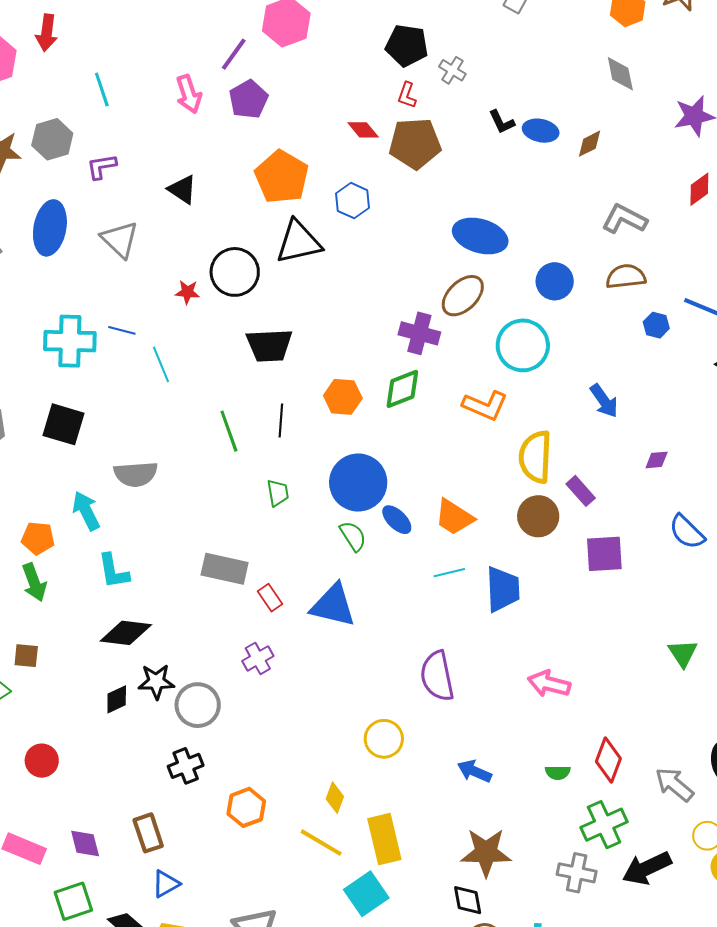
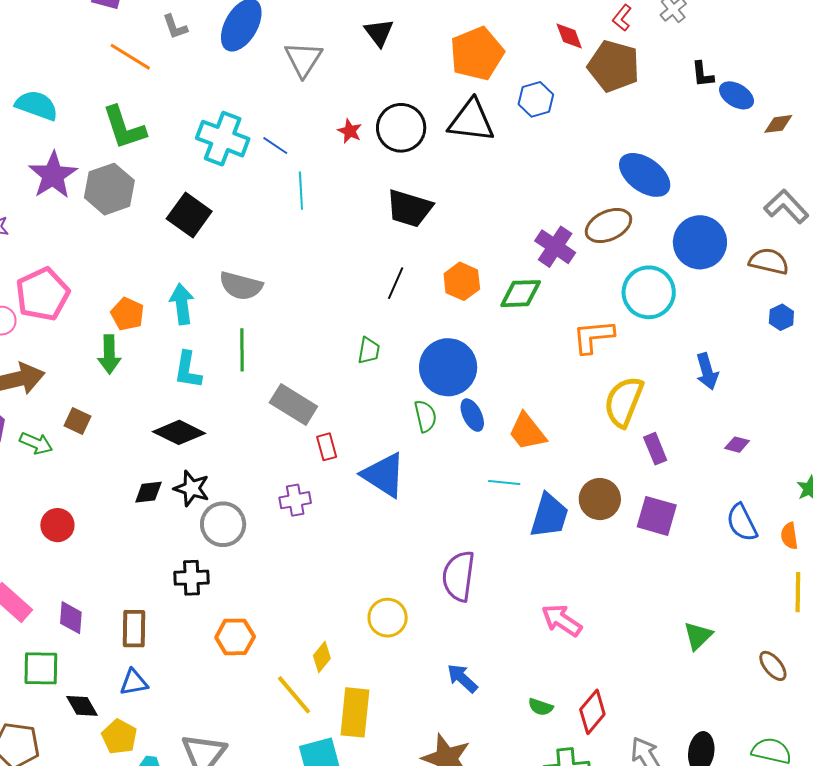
blue circle: (555, 281) -> (700, 242), size x1.4
orange L-shape: (485, 405) -> (593, 337), turned 132
green line: (229, 431) -> (242, 350), moved
brown circle: (538, 516) -> (600, 499), moved

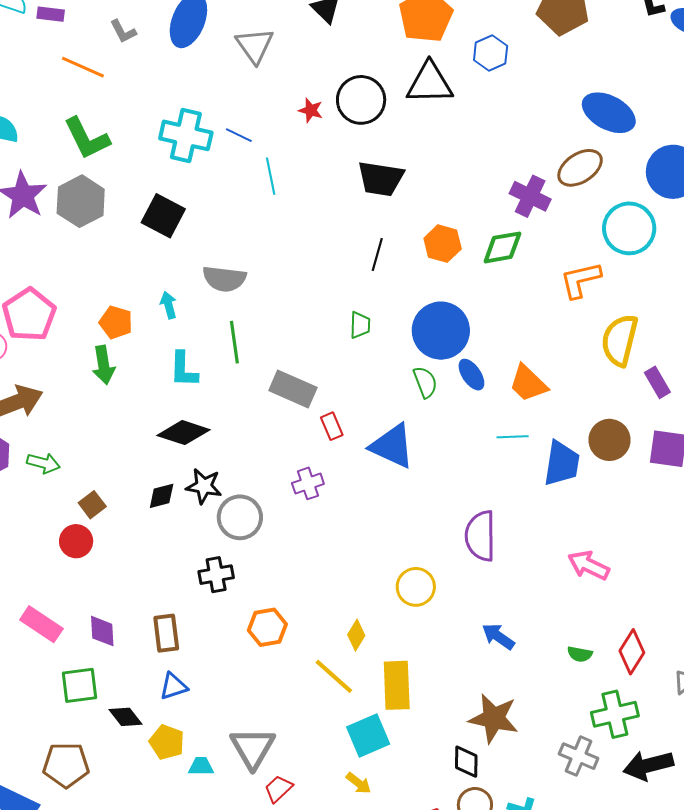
cyan arrow: (182, 304) -> (169, 305), size x0.7
brown square: (77, 421) -> (92, 505), moved, turned 36

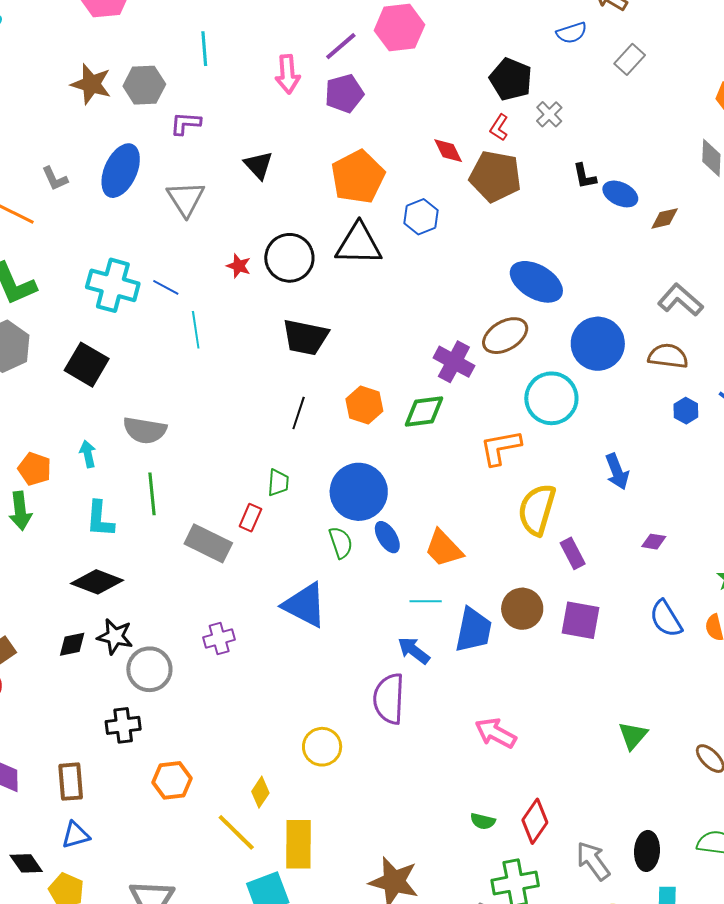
red rectangle: (332, 426) -> (250, 518), moved, turned 44
blue arrow: (498, 637) -> (414, 650), moved

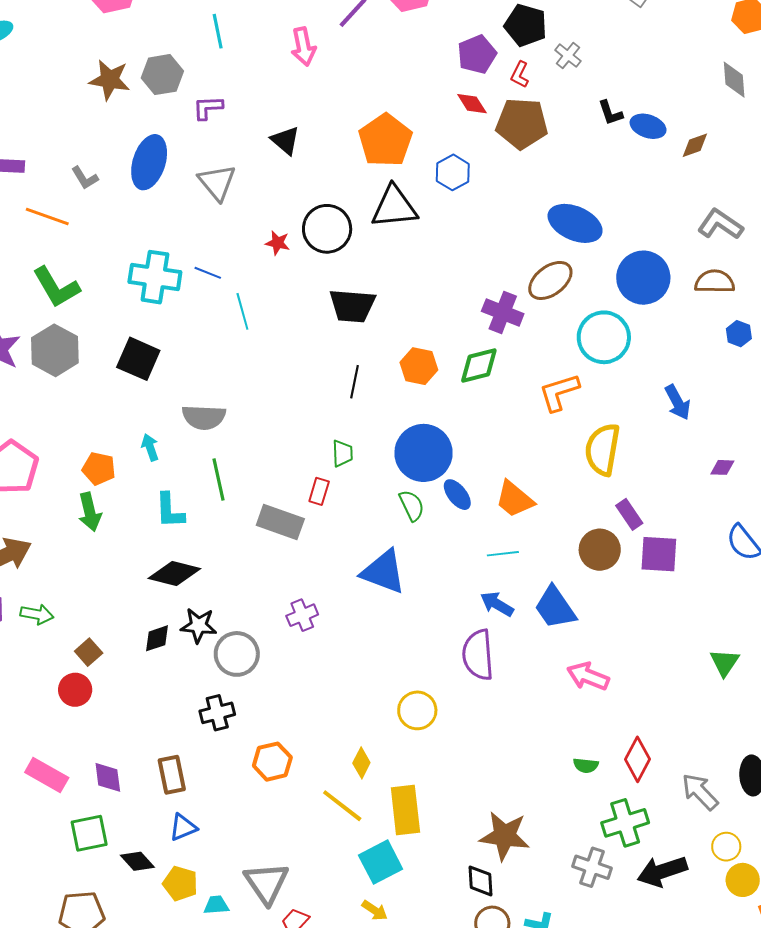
purple pentagon: (344, 94) -> (477, 54), moved
purple rectangle: (573, 553) -> (629, 514), moved
blue trapezoid: (473, 630) -> (555, 608), moved, turned 141

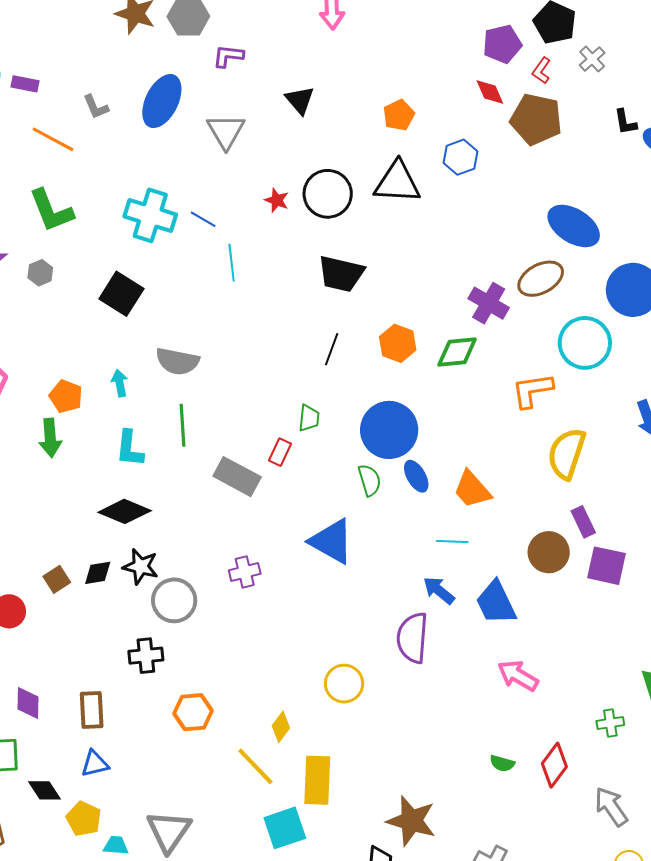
orange pentagon: (385, 140) -> (399, 115), size x0.6
gray hexagon: (55, 350) -> (40, 273), size x0.5
brown square: (89, 652) -> (57, 579), moved
green cross: (625, 823) -> (610, 723), moved, size x0.6

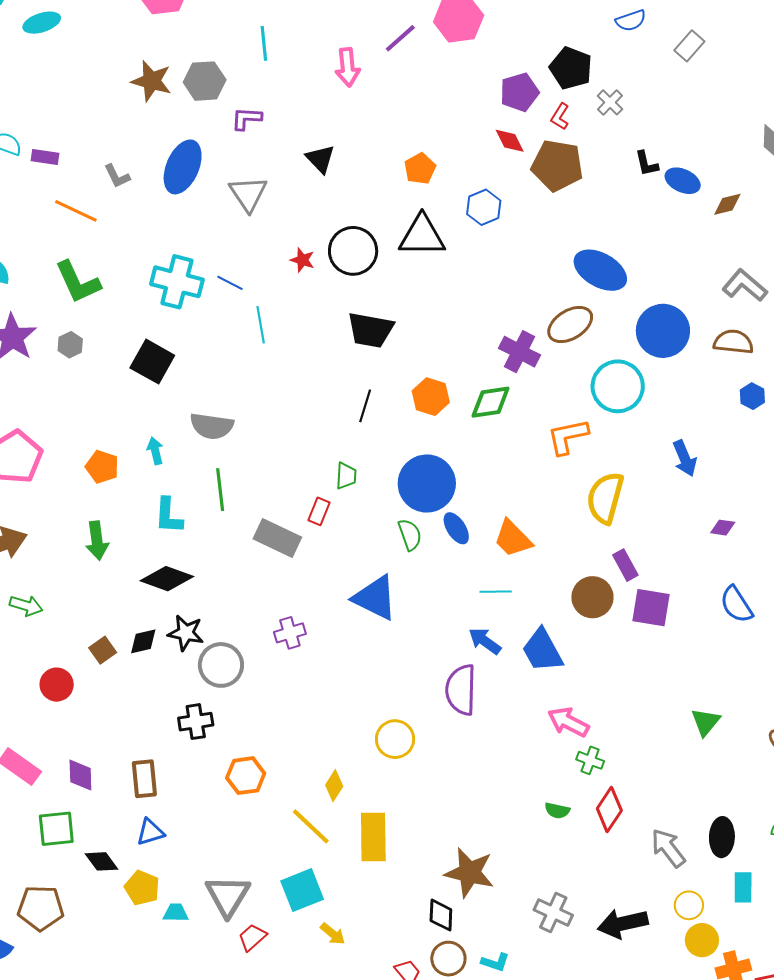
green arrow: (50, 438) -> (97, 541), moved
green cross: (610, 723) -> (590, 760), moved, turned 32
cyan square: (285, 828) -> (302, 890), moved

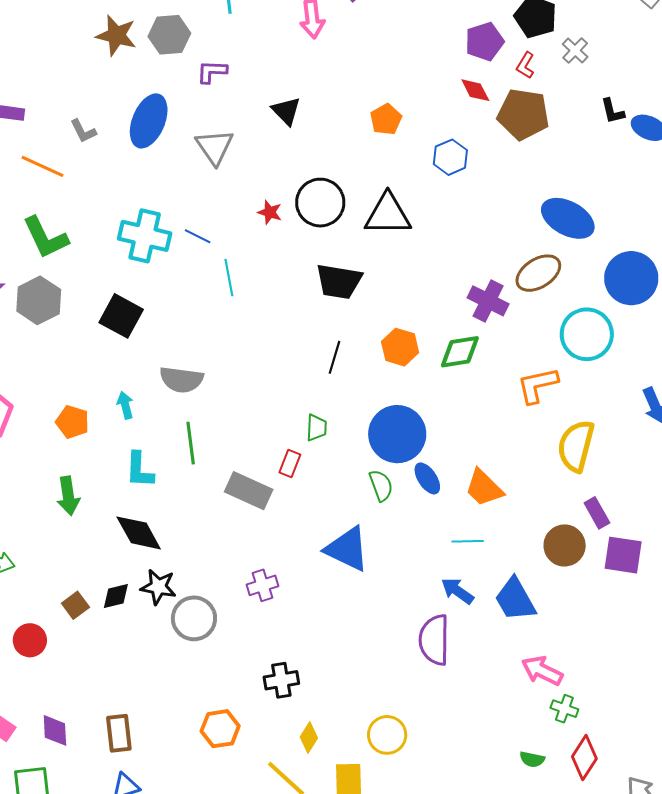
black triangle: (422, 236) -> (388, 214), moved
gray hexagon: (70, 345) -> (39, 300), size x1.8
black diamond: (167, 579) -> (139, 533), turned 42
black cross: (196, 722) -> (281, 680), moved
yellow circle: (395, 739) -> (387, 735), moved

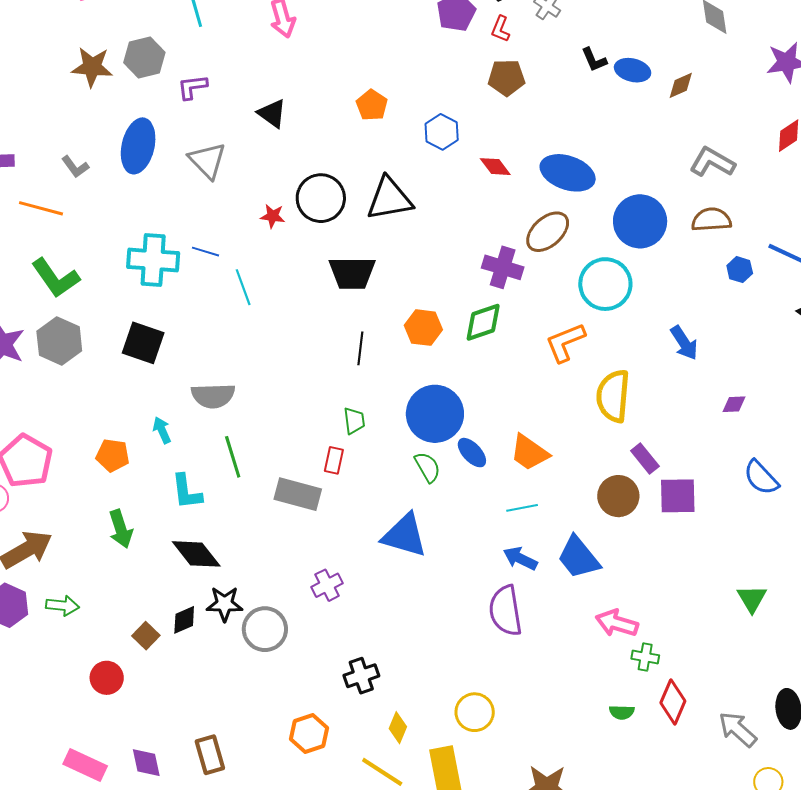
red diamond: (475, 90) -> (495, 167), moved
brown pentagon: (523, 114) -> (507, 78), size x0.7

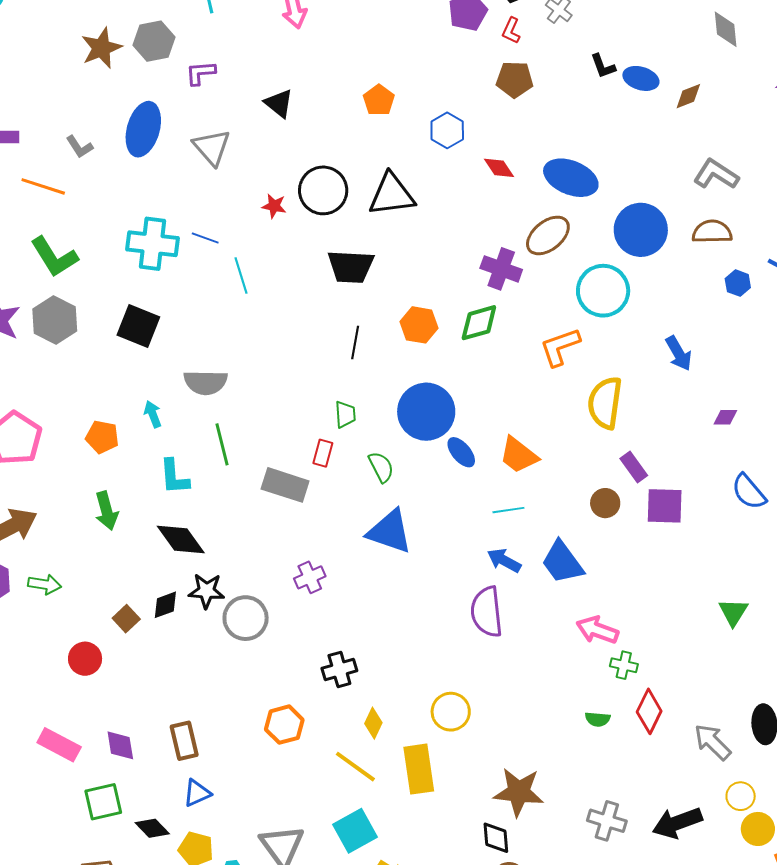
brown star: (92, 67) -> (101, 48), turned -30
green semicircle: (427, 467) -> (381, 467), moved
brown circle: (618, 496) -> (605, 503), size x0.7

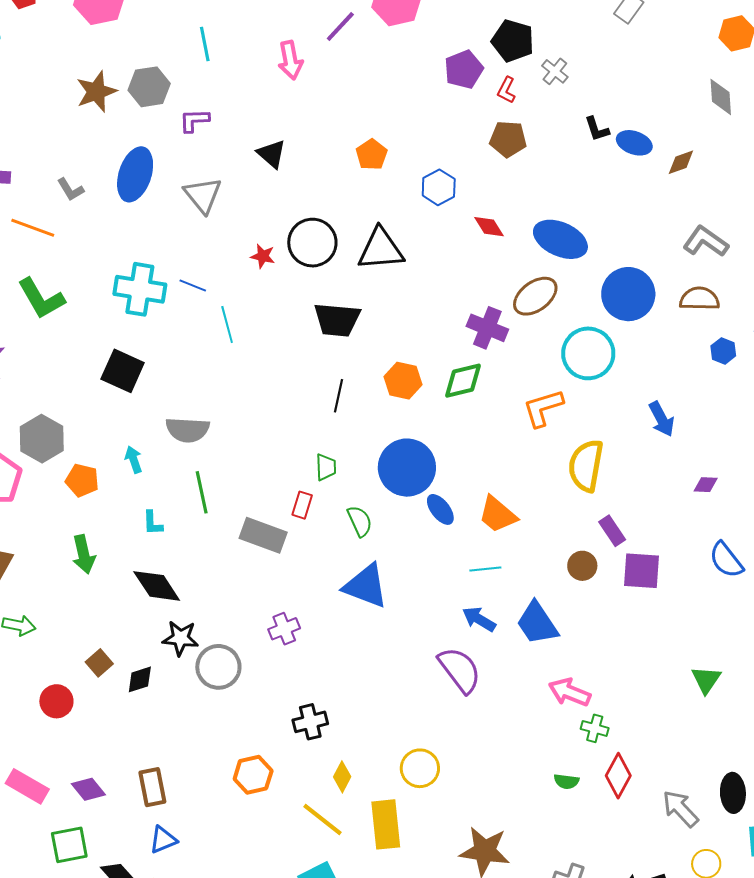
gray hexagon: (55, 320) -> (42, 439), moved
cyan L-shape: (174, 477) -> (153, 523), size x0.7
black diamond: (165, 605) -> (140, 679), moved
purple semicircle: (487, 612) -> (460, 670), turned 147
purple diamond: (120, 745) -> (88, 789), turned -32

